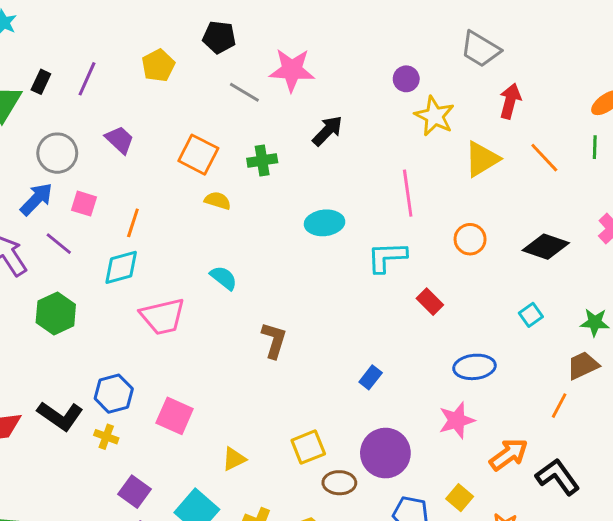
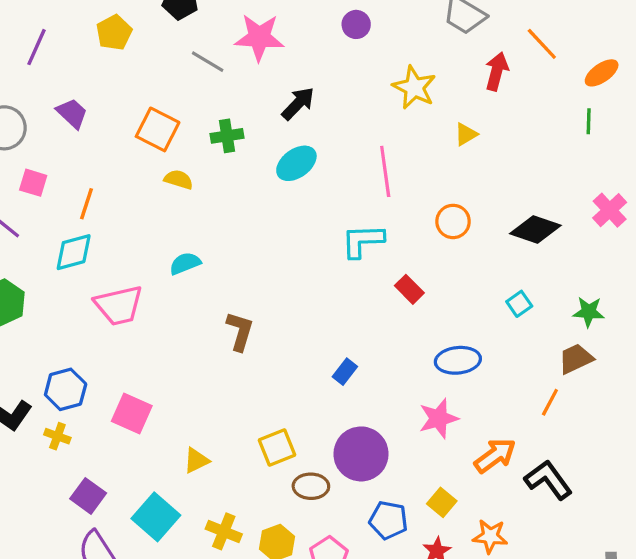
purple circle: (406, 79) -> (356, 24), moved
orange line: (544, 158) -> (542, 44), moved
yellow triangle: (482, 159) -> (466, 134), size x0.6
cyan ellipse: (325, 223) -> (296, 163), moved, turned -30
cyan semicircle: (224, 278) -> (185, 263), turned -60

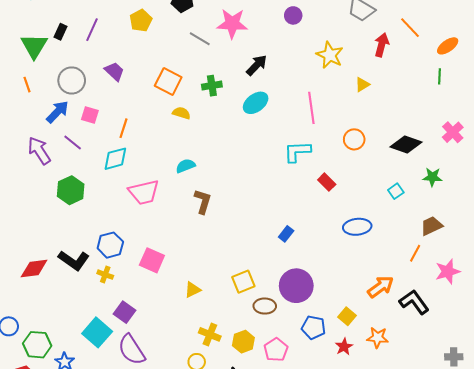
green star: (589, 312) -> (432, 177), moved
brown L-shape: (240, 331) -> (203, 201), moved
pink star: (438, 418) -> (448, 271), moved
cyan square: (156, 517) -> (97, 332), moved

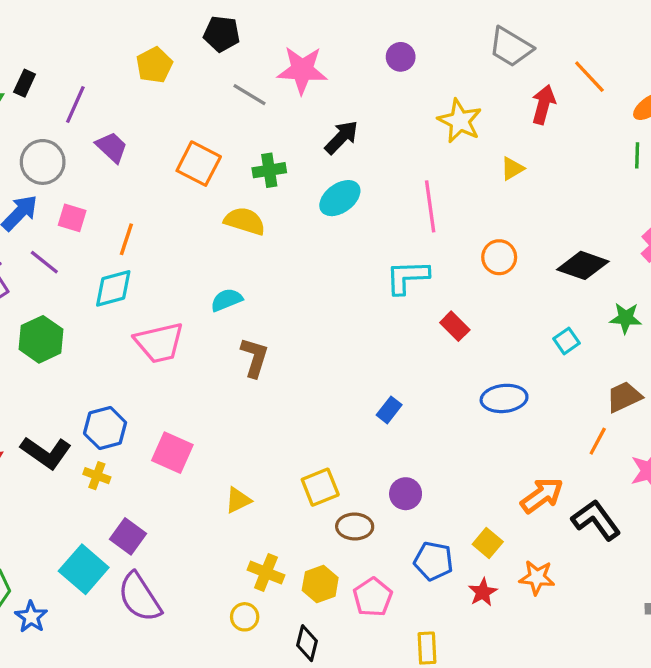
purple line: (92, 30) -> (75, 104), moved
yellow semicircle: (181, 113) -> (245, 221), moved, size x1.4
purple circle: (296, 286) -> (406, 494), size x0.6

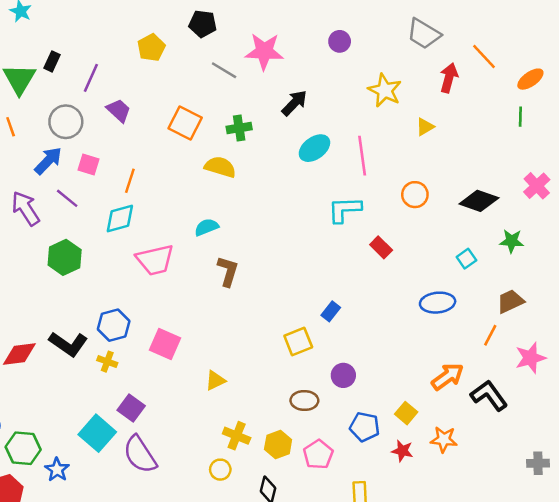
cyan ellipse: (340, 198) -> (314, 148), moved
blue ellipse: (504, 398) -> (438, 303), moved
yellow square: (320, 487) -> (298, 341), moved
red star: (483, 592) -> (402, 451), turned -30

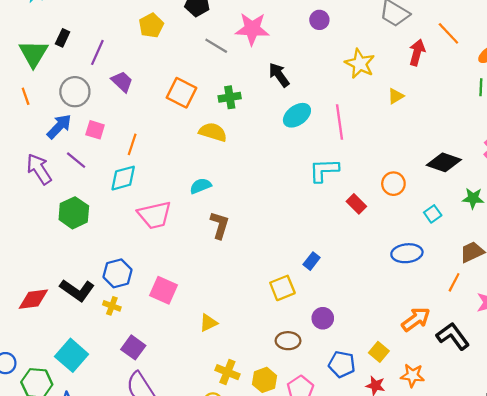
black arrow: (294, 103) -> (279, 75), turned -80
orange circle: (415, 195) -> (393, 184), moved
cyan square: (97, 433) -> (72, 355), moved

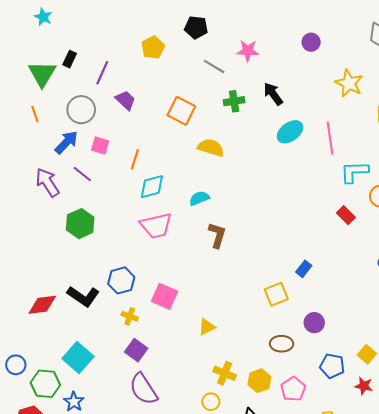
pink star: (252, 29) -> (248, 51), size x0.7
green cross: (230, 97) -> (234, 101), moved
cyan L-shape: (324, 170) -> (354, 172), moved
cyan diamond: (123, 178) -> (152, 187), moved
yellow cross: (112, 306) -> (130, 316), moved

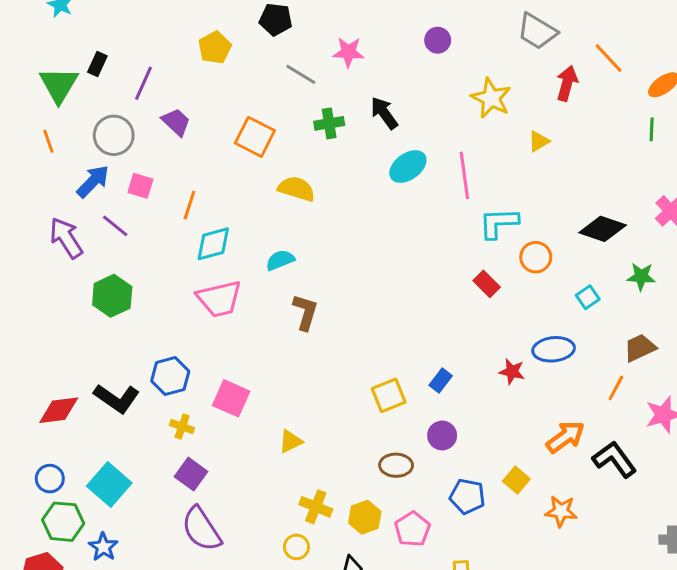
blue rectangle: (304, 269) -> (441, 380), moved
blue circle: (16, 365) -> (50, 479), moved
red star: (364, 386) -> (512, 372), moved

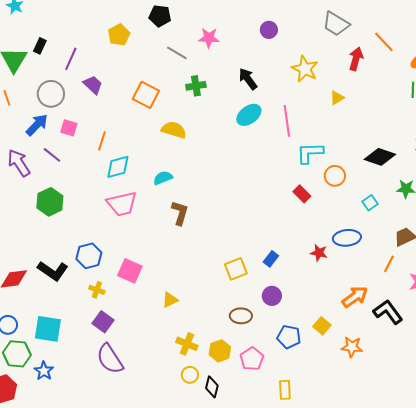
black arrow: (384, 113) -> (248, 79), moved
cyan square: (109, 485) -> (48, 329), turned -32
yellow circle: (296, 547) -> (190, 375), moved

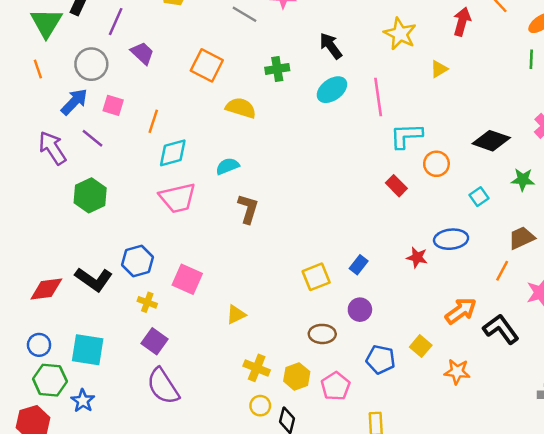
green cross: (196, 86) -> (277, 69), moved

